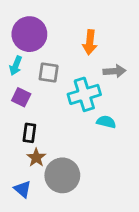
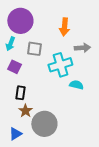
blue triangle: (23, 189) -> (15, 134), turned 48

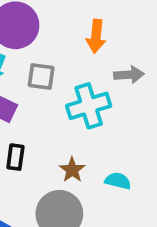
cyan semicircle: (76, 85) -> (118, 181), moved
brown star: (25, 111) -> (72, 170), moved

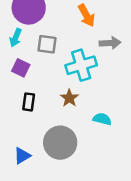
orange arrow: (96, 36) -> (86, 15), turned -35
brown star: (72, 170) -> (69, 98), moved

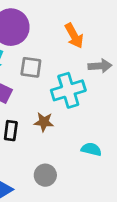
brown star: (69, 98) -> (44, 122), moved, turned -30
gray circle: (60, 143) -> (45, 175), size x0.6

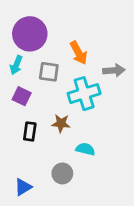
orange arrow: (74, 36) -> (79, 53), moved
cyan semicircle: (91, 149) -> (85, 149), moved

